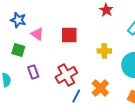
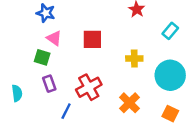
blue star: (18, 20) -> (46, 13), moved
green square: (18, 50) -> (42, 57), moved
blue line: (76, 96) -> (66, 111), moved

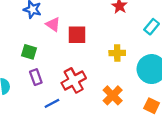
pink triangle: (54, 38) -> (53, 24), moved
blue line: (66, 111) -> (52, 103), turned 35

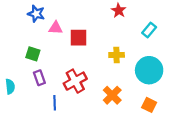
pink triangle: (53, 24) -> (56, 28), turned -32
blue line: (52, 103) -> (55, 103), turned -64

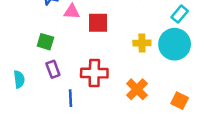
cyan circle: (149, 70) -> (175, 44), moved
red cross: (75, 81) -> (94, 73), turned 30

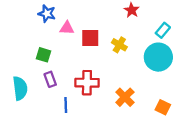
yellow cross: (142, 43) -> (119, 45), moved, turned 32
cyan semicircle: (19, 79) -> (20, 88), size x1.5

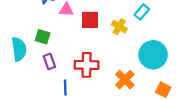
cyan rectangle: (163, 30) -> (142, 12), moved
cyan circle: (158, 57) -> (153, 55), moved
cyan semicircle: (20, 88) -> (19, 49), moved

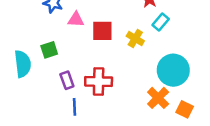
green square: (43, 37) -> (49, 50), turned -35
purple rectangle: (49, 62) -> (67, 80), moved
orange cross: (125, 80) -> (158, 98), moved

